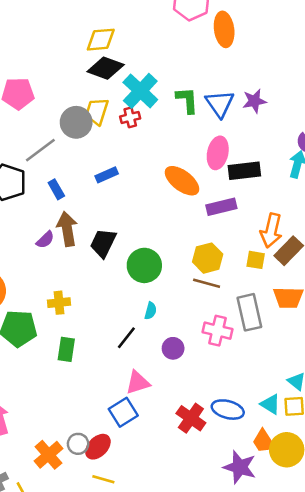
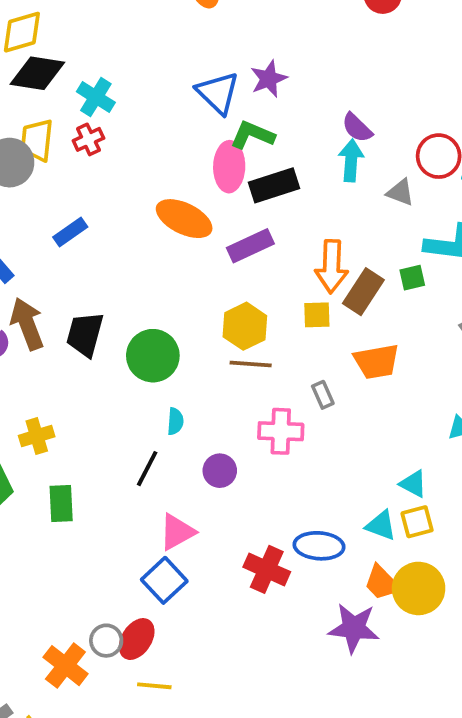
cyan cross: (140, 91) -> (96, 97), size x0.7
green L-shape: (187, 100) -> (252, 135), moved, turned -52
gray rectangle: (249, 312) -> (323, 395), size x0.5

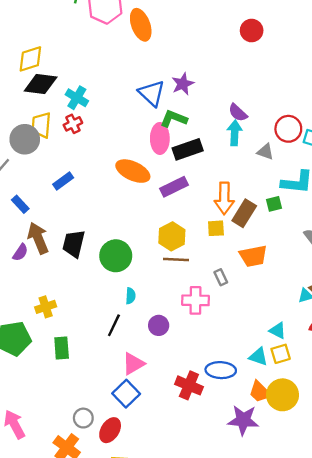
gray circle: (106, 641) -> (83, 418), moved

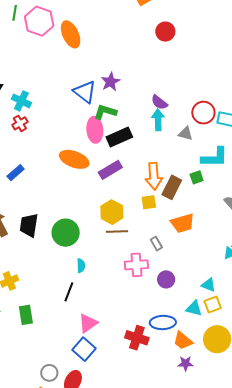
purple circle: (159, 325) -> (166, 279), moved
orange trapezoid: (260, 392) -> (183, 341), moved
purple star: (243, 420) -> (185, 363), size x0.6

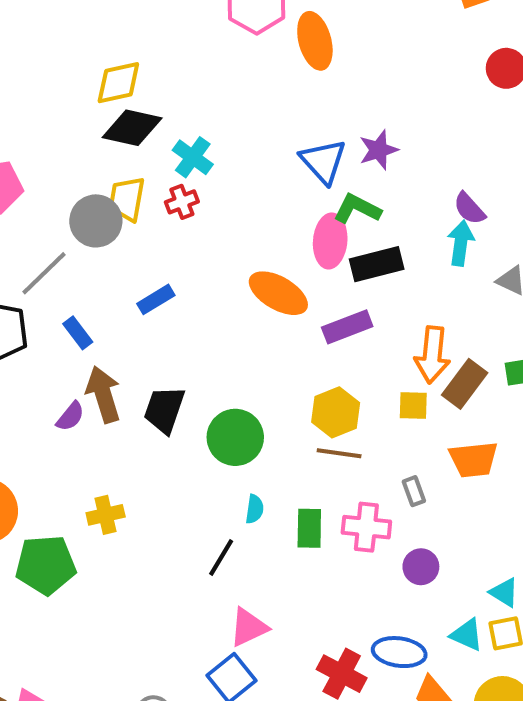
green rectangle: (26, 315) -> (309, 528), moved

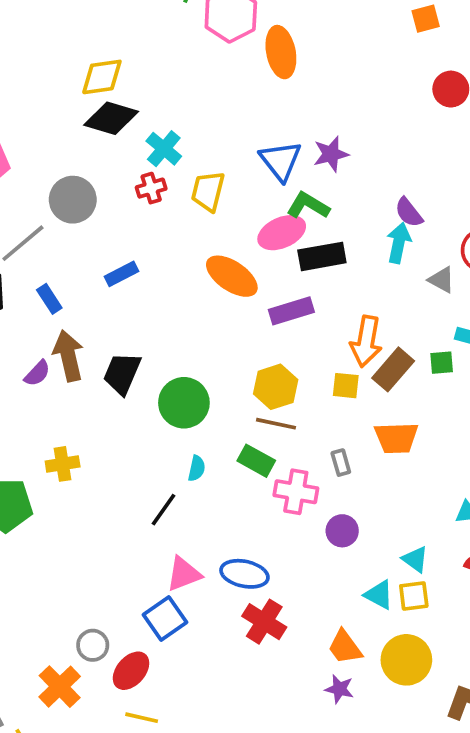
yellow trapezoid: (127, 199) -> (208, 191), moved
pink ellipse: (330, 241) -> (282, 233), turned 57
green rectangle: (309, 528) -> (256, 461), moved, turned -66
blue ellipse: (399, 652) -> (244, 574), moved

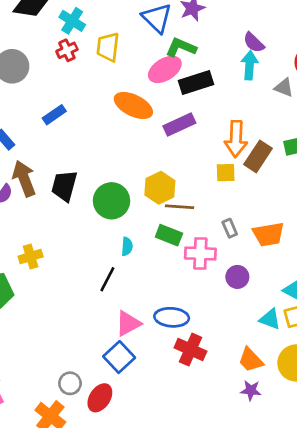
yellow hexagon: (276, 387) -> (160, 188), moved
orange trapezoid: (396, 438) -> (268, 234), moved

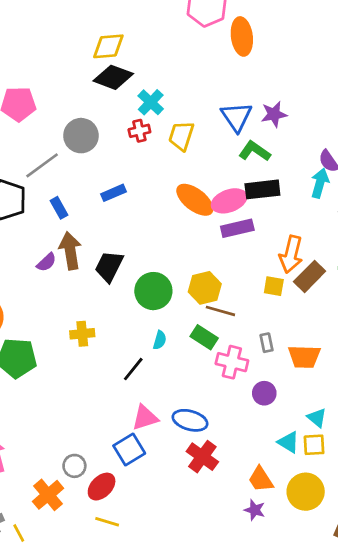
pink ellipse: (165, 69) -> (229, 201), moved
yellow cross: (31, 257) -> (82, 334), moved

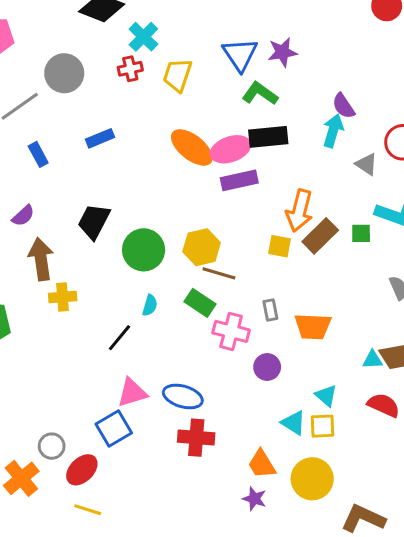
brown arrow: (70, 251) -> (41, 259), moved
red cross: (202, 457) -> (196, 438), turned -32

